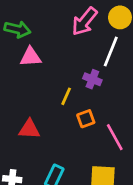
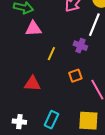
yellow line: (66, 96) -> (51, 54), moved

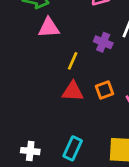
purple cross: (80, 46) -> (103, 42), moved
red triangle: (32, 84) -> (73, 91), moved

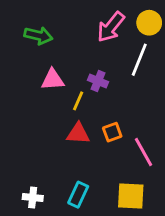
pink triangle: (49, 28) -> (53, 80), moved
purple cross: (103, 42) -> (98, 81), moved

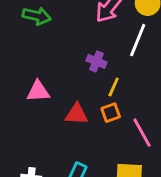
pink triangle: (53, 80) -> (38, 91), moved
yellow line: (78, 101) -> (114, 87), moved

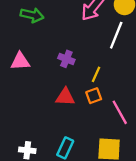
purple cross: (96, 61) -> (66, 59), moved
pink triangle: (38, 91) -> (20, 61), moved

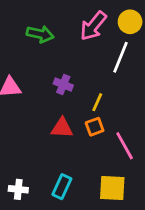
green arrow: (32, 15) -> (40, 34), moved

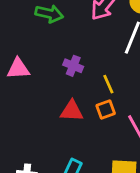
yellow line: (97, 102) -> (108, 84), turned -48

